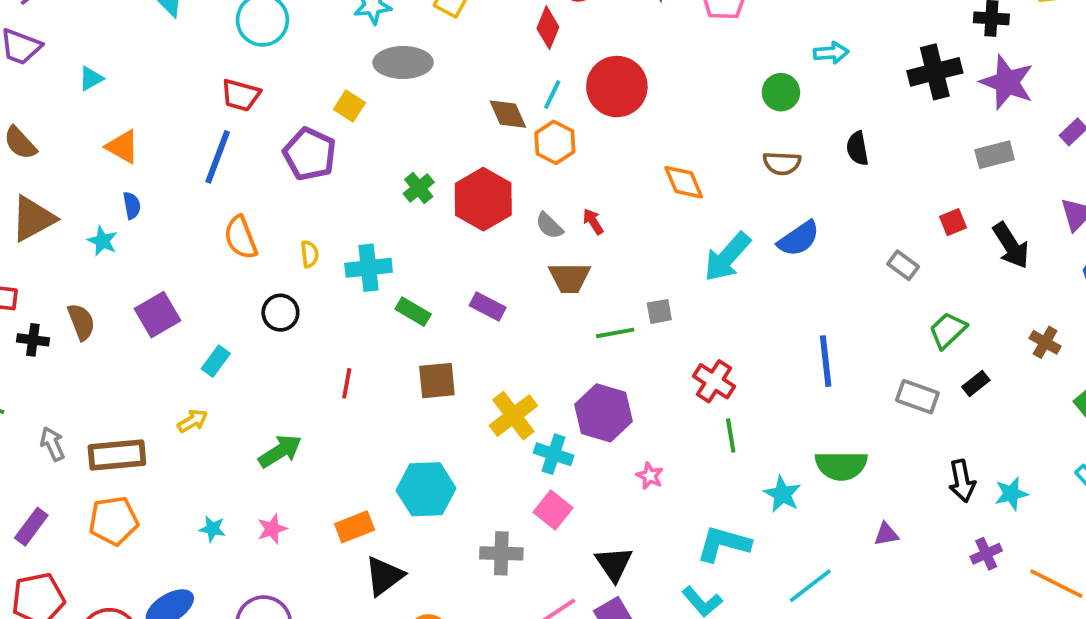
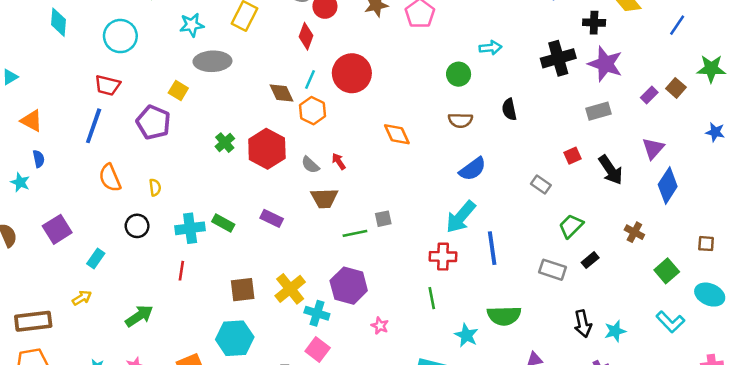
cyan arrow: (727, 257) -> (461, 217), moved
cyan cross: (369, 268) -> (190, 228), moved
brown square: (437, 381) -> (243, 290), moved
red cross: (714, 381) -> (443, 257), moved, turned -30

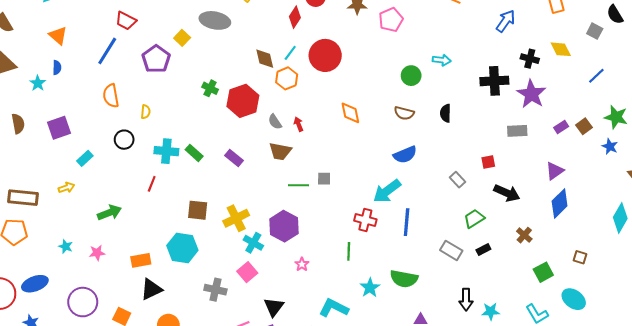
blue star: (715, 132) -> (610, 146), moved
green cross: (225, 143) -> (210, 88), turned -35
black arrow: (611, 170) -> (507, 193), moved, turned -45

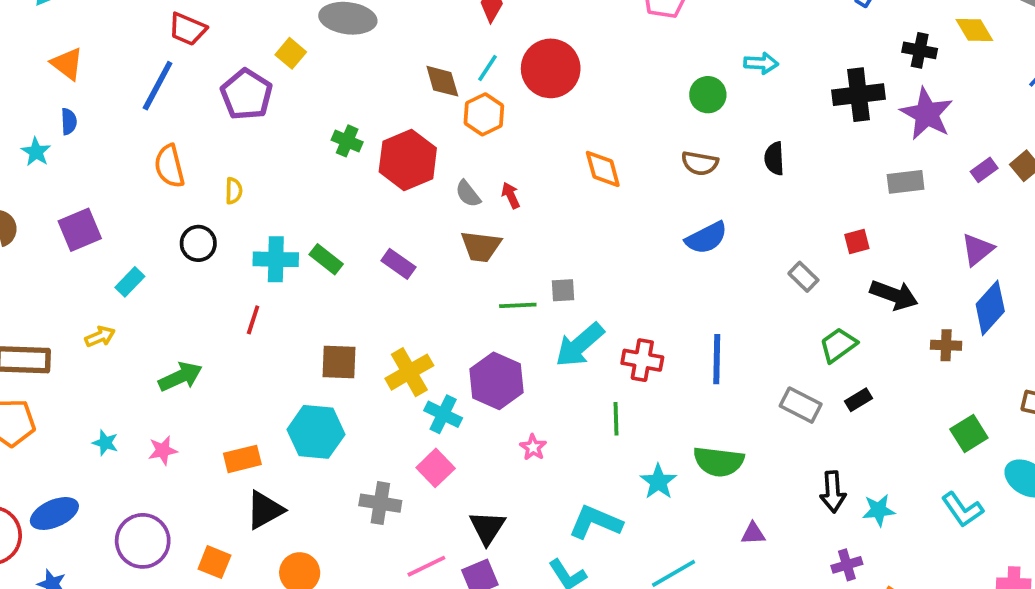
cyan arrow: (387, 191) -> (580, 345), moved
brown cross: (524, 235) -> (946, 345), moved, turned -35

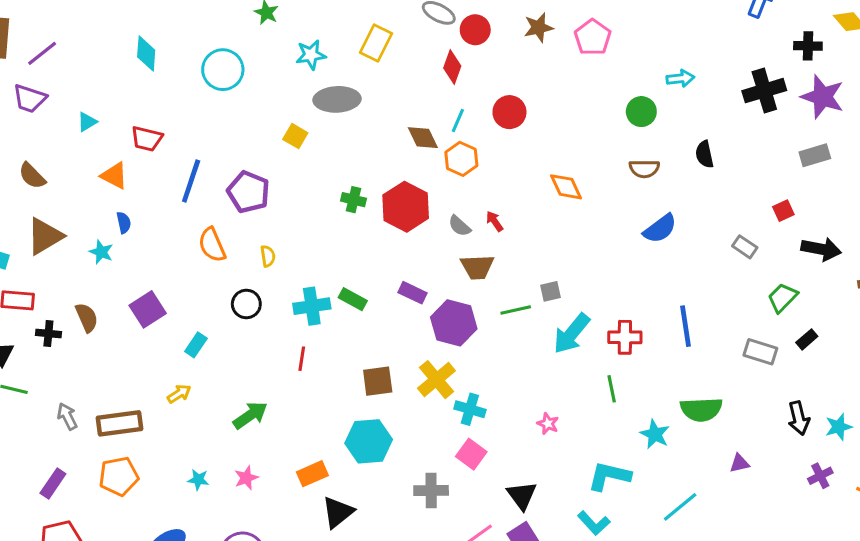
red trapezoid: (187, 29) -> (147, 139), moved
red circle: (551, 68) -> (509, 112), size x0.7
purple pentagon: (246, 94) -> (248, 192), moved
purple hexagon: (496, 381) -> (454, 323), moved

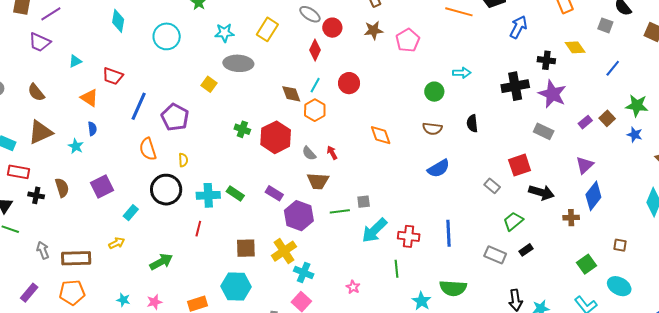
gray rectangle: (815, 155) -> (544, 131), turned 36
red square: (783, 211) -> (520, 165), size x1.6
black circle: (246, 304) -> (166, 190), size x1.6

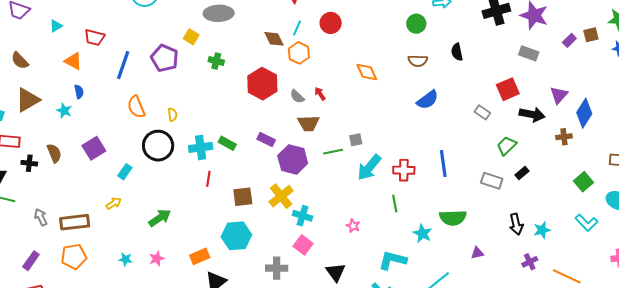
purple pentagon: (175, 117) -> (165, 58), moved
brown square: (607, 118) -> (591, 35), turned 35
green cross: (242, 129) -> (216, 61), moved
purple triangle: (585, 165) -> (559, 95), moved
red line: (198, 229) -> (208, 179), moved

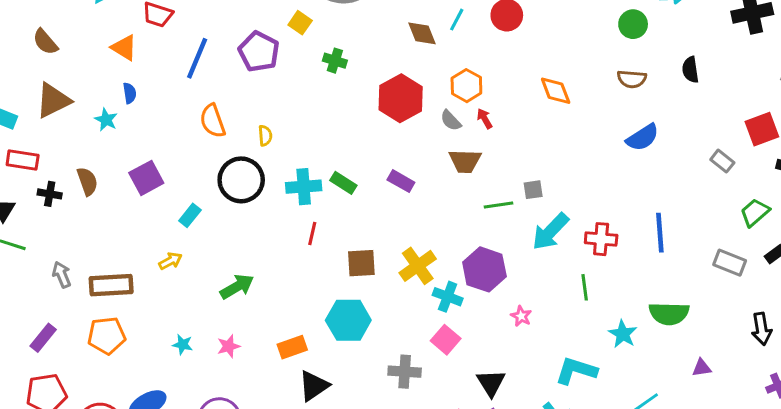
orange hexagon: (299, 53) -> (466, 86), moved
purple hexagon: (293, 159) -> (484, 269), moved

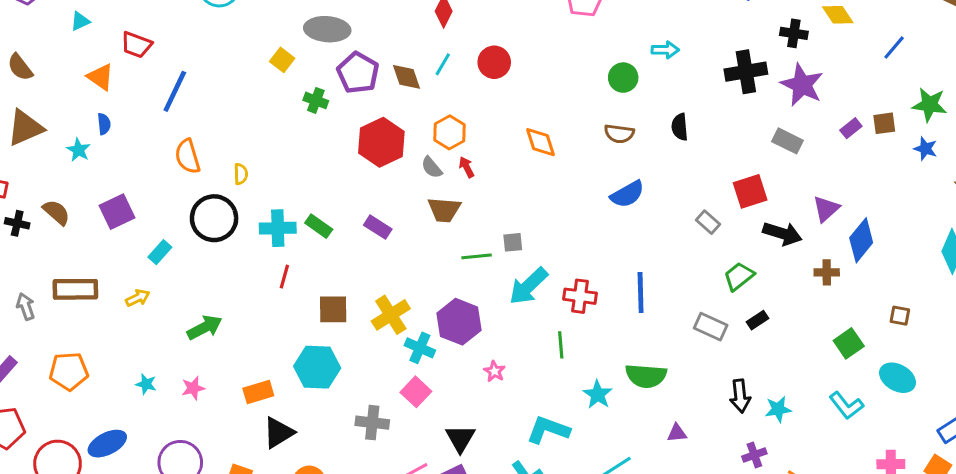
purple pentagon: (259, 52) -> (358, 73), moved
brown semicircle: (87, 181) -> (56, 212), turned -32
brown rectangle: (111, 285) -> (75, 289), moved

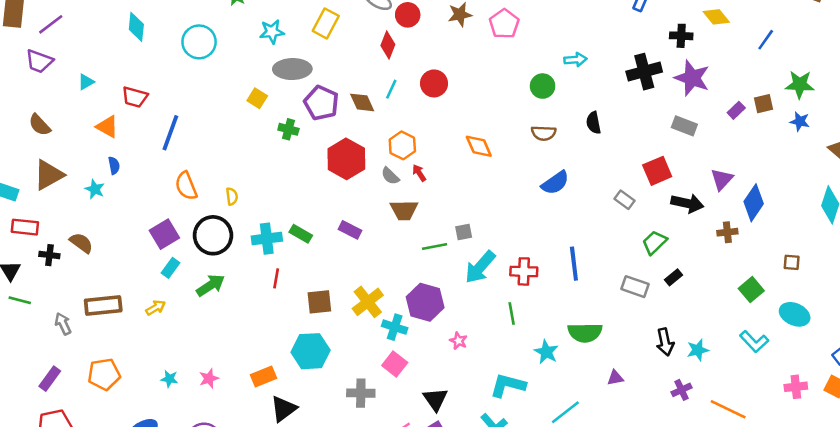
purple square: (117, 212) -> (164, 234), moved
green arrow: (205, 327) -> (211, 285), moved

